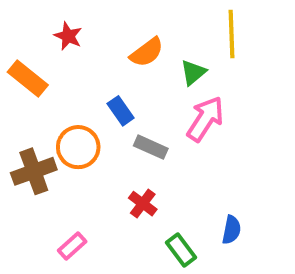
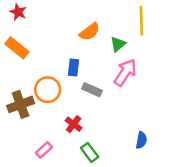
red star: (68, 36) -> (18, 12), moved
blue rectangle: (121, 111) -> (74, 67), turned 42
red cross: (143, 204) -> (74, 124), moved
green rectangle: (181, 250) -> (90, 152), moved

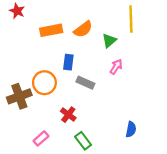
orange rectangle: (17, 48) -> (51, 30), moved, turned -50
pink arrow: (125, 72) -> (116, 67), size x0.6

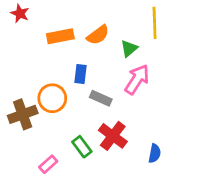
pink arrow: (116, 67) -> (137, 79), size x1.6
red cross: (68, 115) -> (113, 136), moved, size x1.5
green rectangle: (83, 141) -> (82, 147), moved

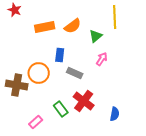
pink arrow: (137, 79) -> (102, 59), size x0.6
brown cross: (23, 114) -> (17, 85), turned 30

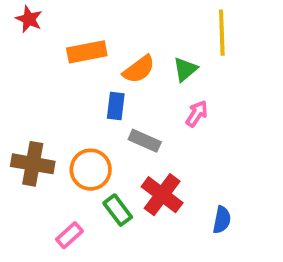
orange semicircle: (73, 26) -> (139, 69), moved
orange circle: (39, 73) -> (91, 170), moved

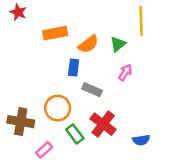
brown cross: (33, 164) -> (21, 122), moved
blue semicircle: (222, 220) -> (141, 140), turned 70

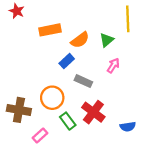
blue rectangle: (74, 68) -> (67, 61), turned 40

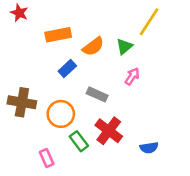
yellow line: (128, 19) -> (149, 22), turned 35
blue rectangle: (67, 61) -> (67, 69), moved
brown cross: (19, 110) -> (22, 102), moved
pink rectangle: (40, 135) -> (47, 158), turned -72

